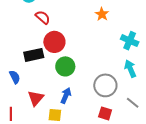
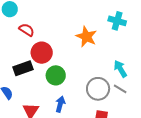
orange star: (102, 14) -> (86, 37), moved, size x1.5
cyan cross: (130, 41) -> (117, 21), moved
gray line: (133, 103) -> (120, 89), moved

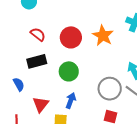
red semicircle: (27, 30) -> (38, 34), moved
red circle: (42, 53) -> (71, 37), moved

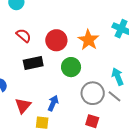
black rectangle: (37, 61) -> (33, 63), moved
green circle: (69, 71) -> (71, 67), moved

